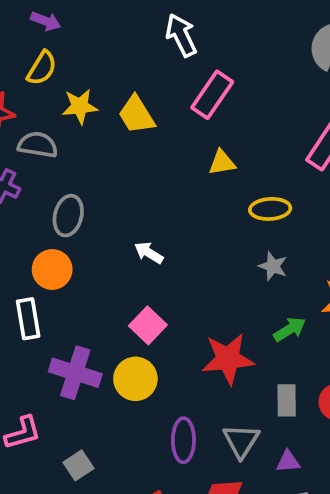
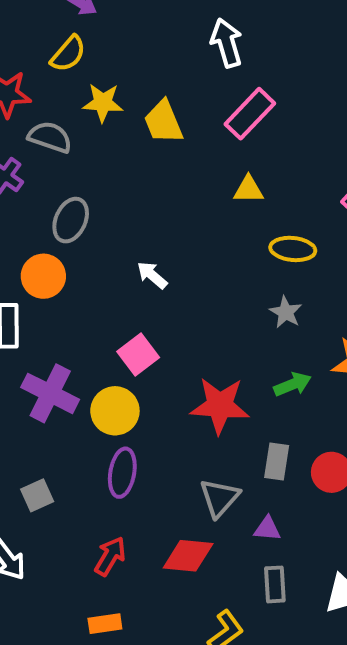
purple ellipse: (183, 440) -> (122, 473), moved

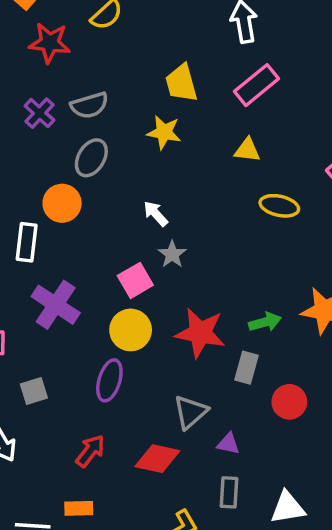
yellow star: (103, 103) -> (164, 132), moved
gray semicircle: (50, 137) -> (89, 105), moved, turned 138
gray star: (286, 312) -> (172, 254), moved
yellow circle: (115, 411) -> (131, 330), moved
gray rectangle: (277, 461) -> (247, 368), moved

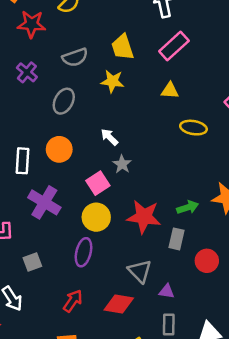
gray semicircle: (89, 105) -> (75, 57), moved
orange circle: (62, 203) -> (59, 149), moved
gray triangle: (190, 412) -> (140, 271), turned -30

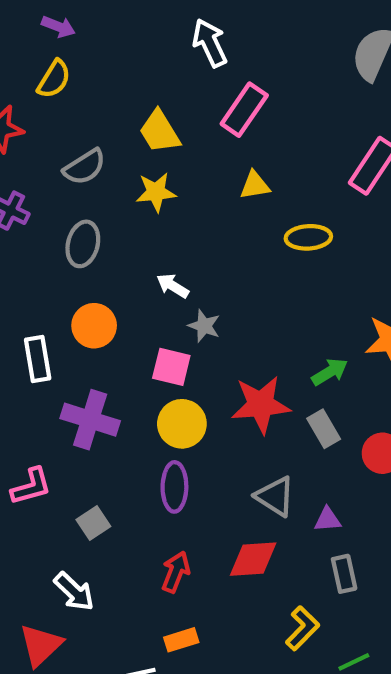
pink square: (98, 183) -> (171, 367), turned -30
gray rectangle: (177, 239) -> (324, 429), turned -30

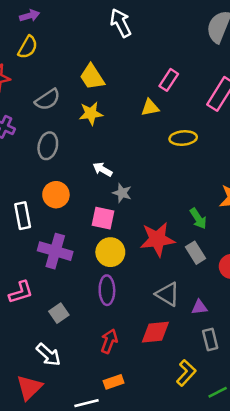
purple arrow: (58, 27) -> (30, 16), turned -36
pink rectangle: (244, 110) -> (169, 80), moved, size x0.7
green arrow: (330, 372) -> (198, 218), turned 90

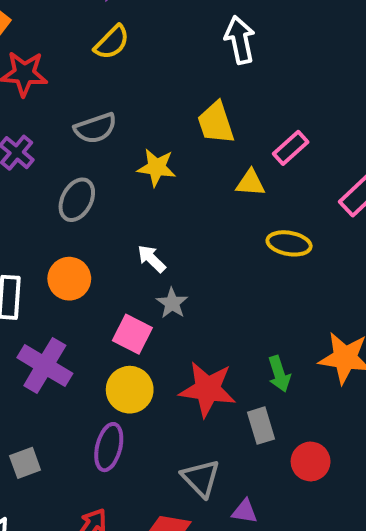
yellow semicircle: (28, 47) -> (112, 42), moved
yellow trapezoid: (92, 77) -> (216, 123), moved

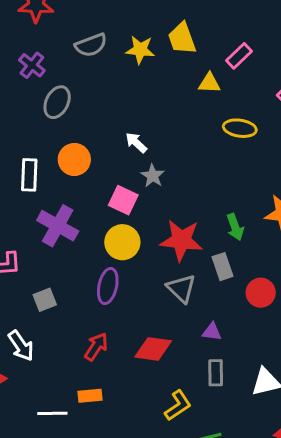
yellow star: (157, 167) -> (140, 50), moved
gray ellipse: (77, 200) -> (57, 102), moved
gray triangle: (201, 478) -> (181, 288), moved

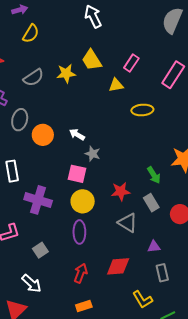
orange circle: (74, 159) -> (43, 135), moved
red star: (181, 240) -> (121, 191), size x0.7
yellow L-shape: (178, 405) -> (143, 300), turned 105

